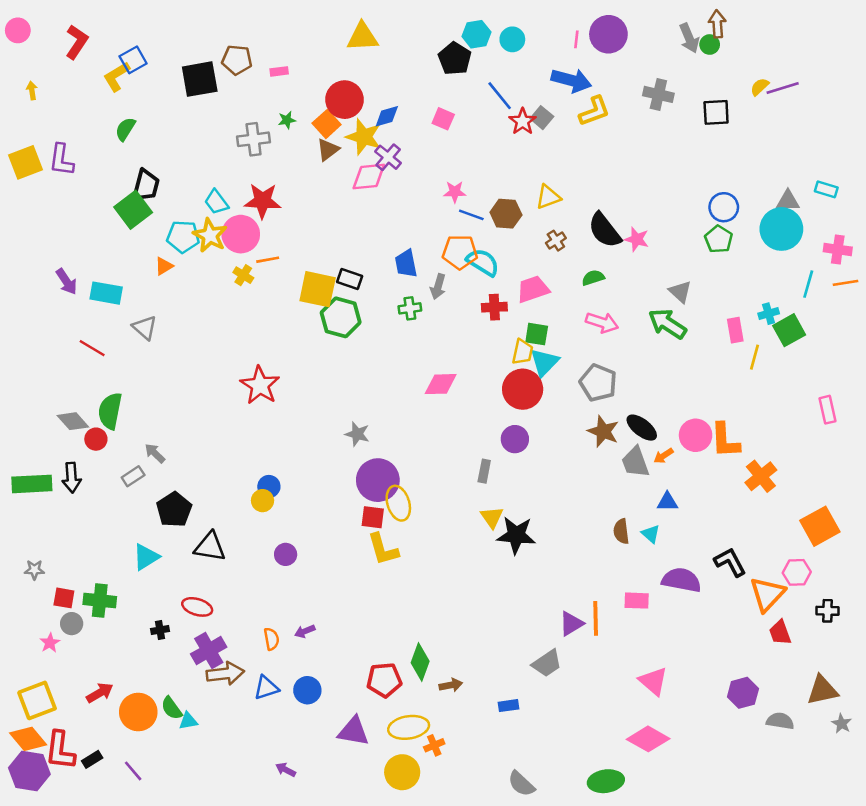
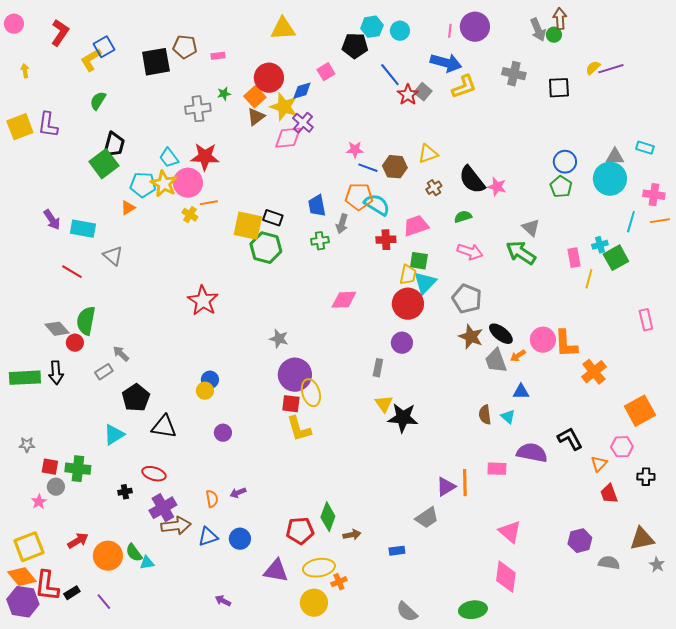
black pentagon: (455, 59) -> (355, 46), turned -30
pink square: (443, 119) -> (326, 72), moved, turned 36
orange triangle: (767, 594) -> (599, 464), size x0.6
pink diamond: (648, 739) -> (506, 577), turned 68

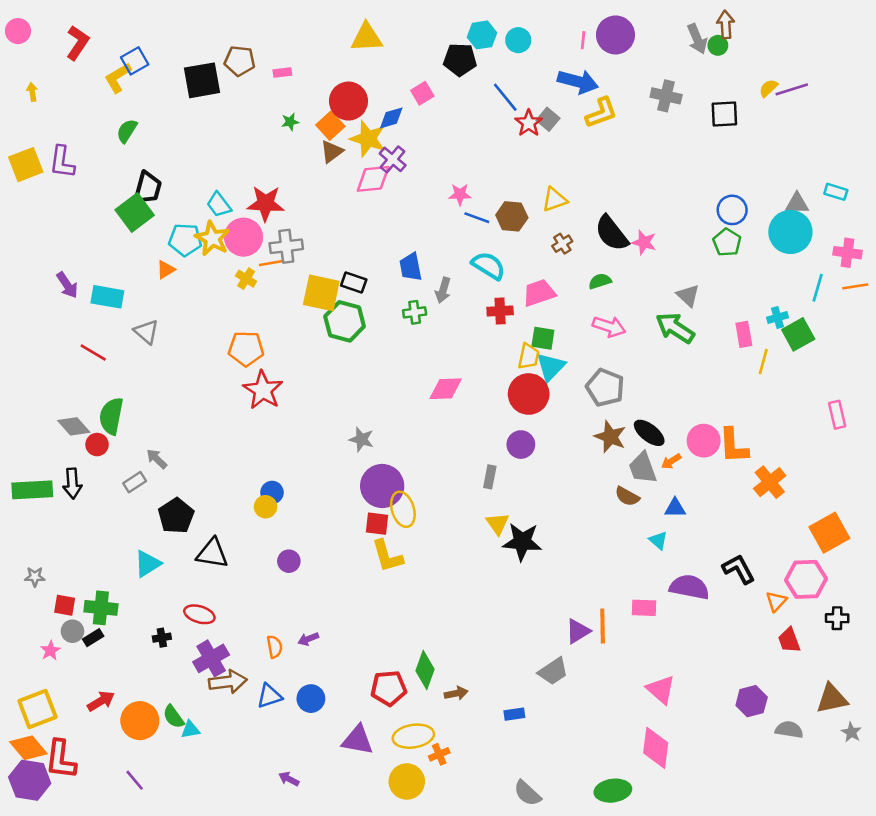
gray cross: (198, 109) -> (286, 246), moved
orange pentagon: (359, 197) -> (246, 349), moved
brown semicircle: (485, 415) -> (627, 496), moved, turned -54
pink hexagon: (622, 447) -> (806, 579), size x1.4
black rectangle: (72, 593) -> (93, 638), moved

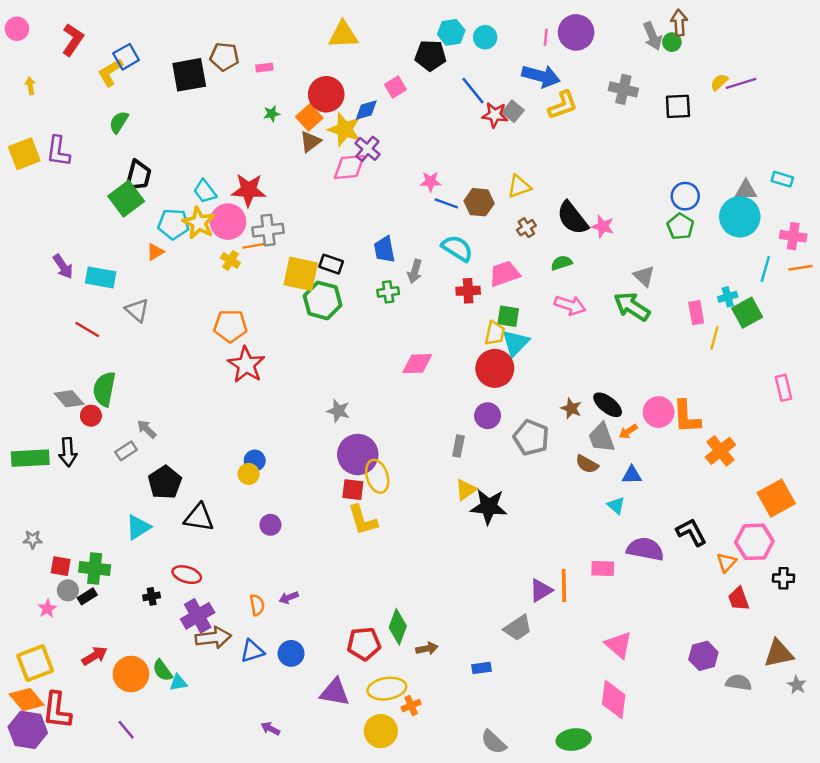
red star: (529, 123) -> (495, 115), turned -30
gray pentagon: (605, 387) -> (531, 438), moved
brown star: (610, 437) -> (571, 408), size x0.7
yellow triangle: (498, 524) -> (466, 490), turned 30

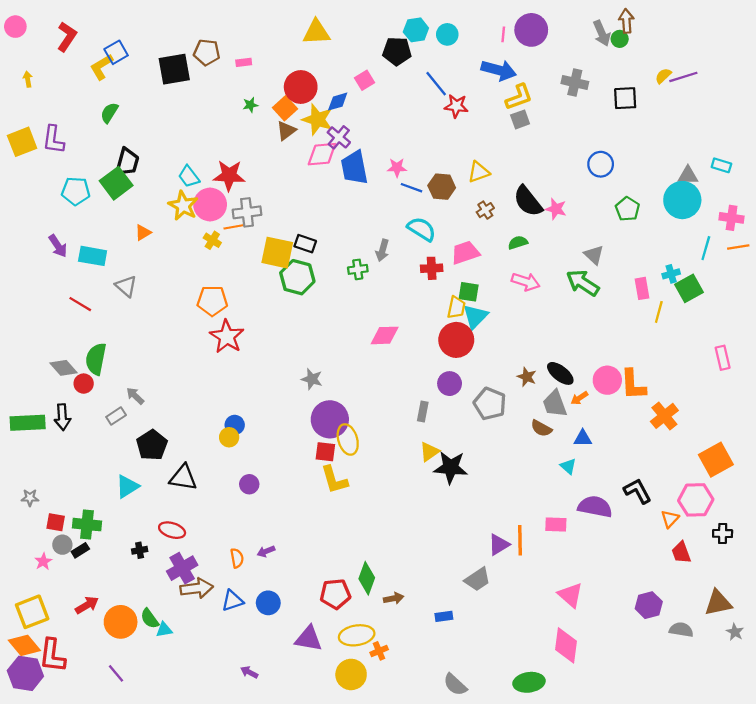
gray square: (513, 111) -> (520, 119), moved, turned 30
blue circle: (685, 196) -> (601, 164), moved
cyan pentagon: (173, 224) -> (76, 191), moved
blue trapezoid: (384, 250) -> (354, 168), moved, size x1.4

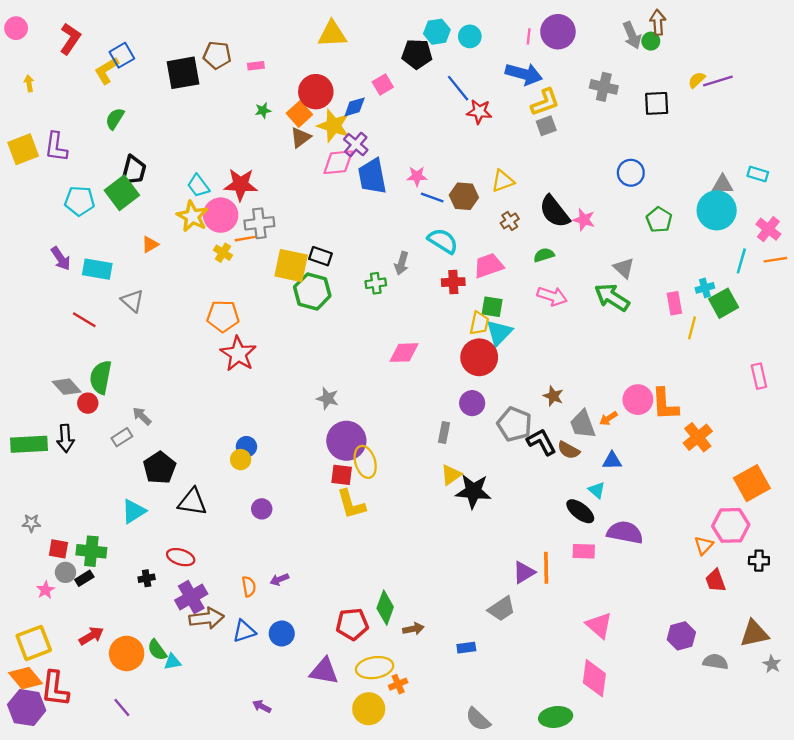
pink cross: (732, 218) -> (768, 229), turned 30
black ellipse: (560, 373) -> (580, 511), moved
black L-shape: (638, 491) -> (541, 442), moved

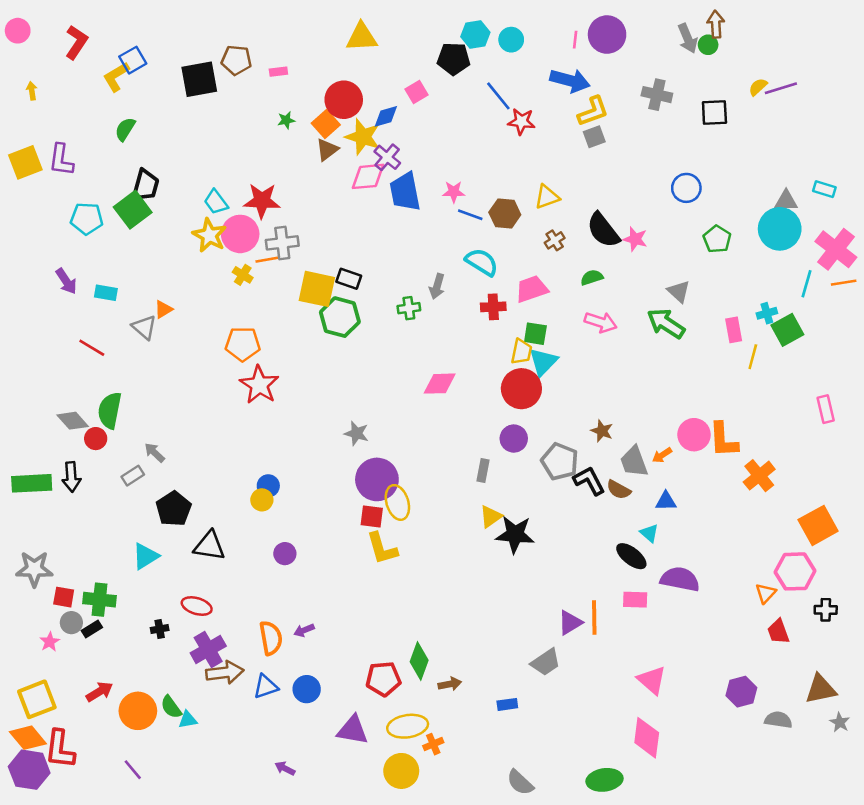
pink cross: (768, 229) -> (836, 249), size x1.5
orange triangle: (150, 244) -> (163, 309), moved
cyan rectangle: (97, 269) -> (106, 293), size x0.7
gray star: (31, 523) -> (34, 569), size x1.8
orange semicircle: (249, 586) -> (271, 638), size x1.5

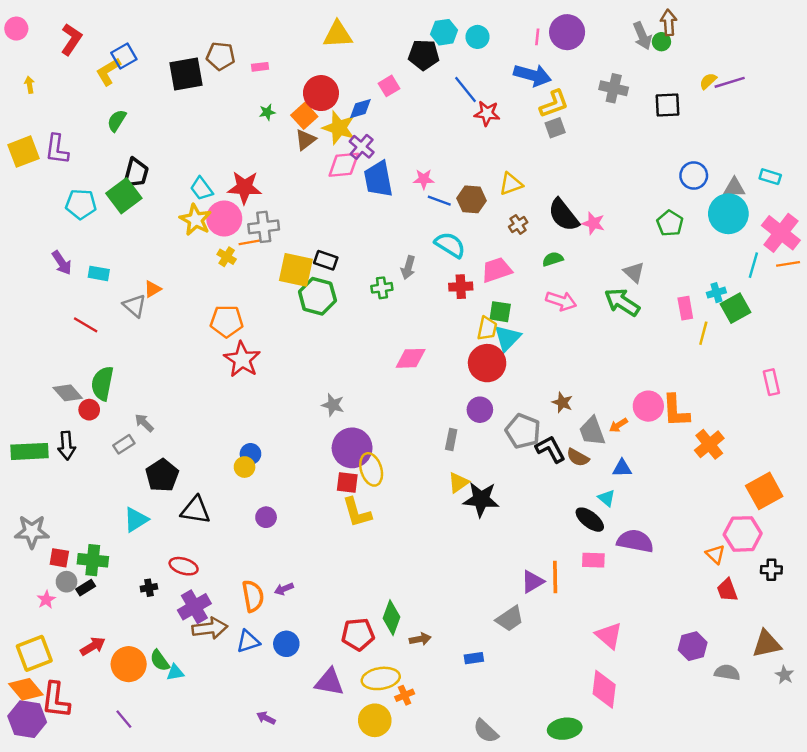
blue circle: (686, 188) -> (694, 176), moved
orange triangle: (766, 593) -> (715, 554), turned -30

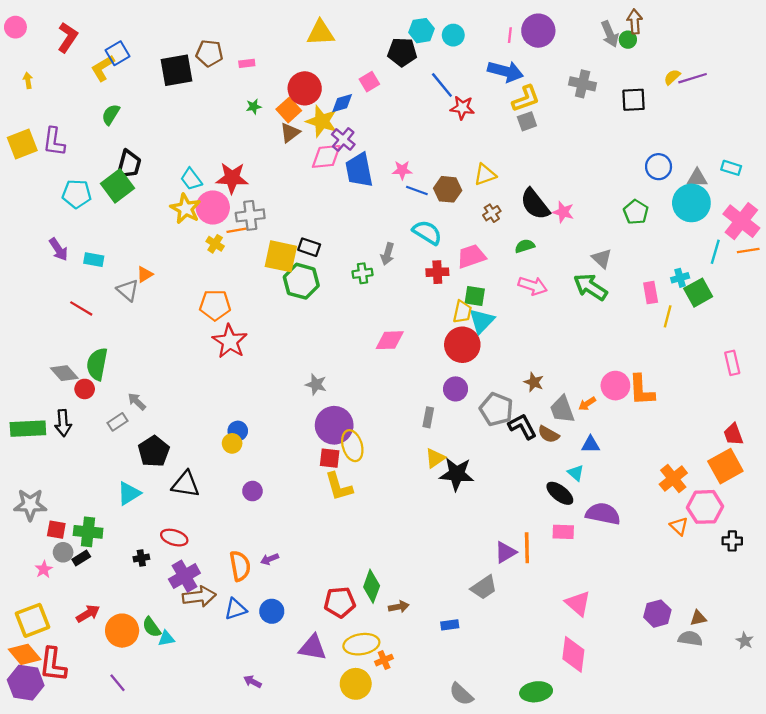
orange cross: (709, 444) -> (673, 479), moved
red trapezoid: (727, 590) -> (733, 434), moved
brown triangle: (767, 644) -> (698, 618), moved, size x0.6

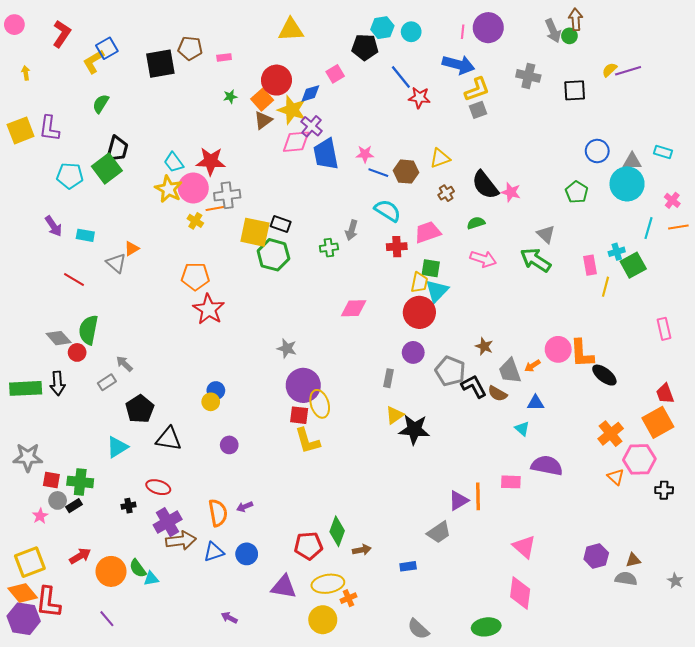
pink cross: (741, 221) -> (672, 200), size x0.5
black ellipse: (560, 493) -> (604, 375), moved

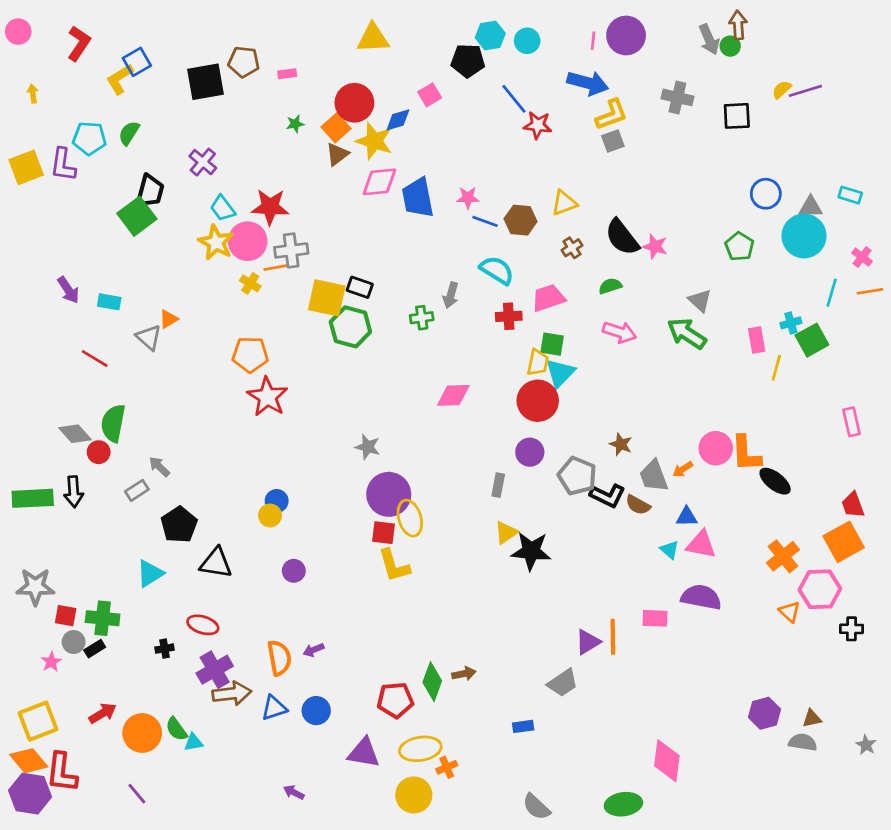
purple cross: (311, 126) -> (203, 162), moved
cyan pentagon: (70, 176) -> (89, 138), moved
black L-shape: (474, 386) -> (608, 496), turned 144
pink triangle: (524, 547) -> (701, 544), moved, turned -30
brown arrow: (362, 550) -> (464, 674), moved

